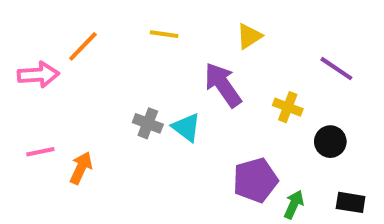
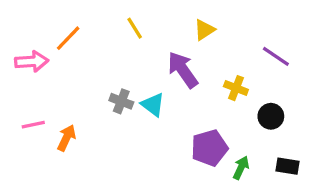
yellow line: (164, 34) -> (135, 28), turned 50

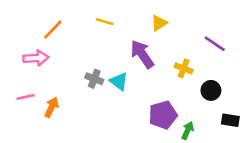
yellow line: (135, 28) -> (105, 22), turned -42
pink arrow: (32, 61) -> (36, 58), moved
black rectangle: (287, 166) -> (230, 120), moved

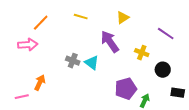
pink line: (26, 97) -> (22, 97), moved

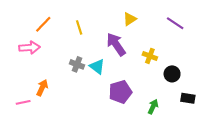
yellow line: (81, 17) -> (79, 27), moved, turned 56
purple line: (166, 34) -> (175, 23), moved
purple pentagon: (126, 89) -> (120, 92), moved

